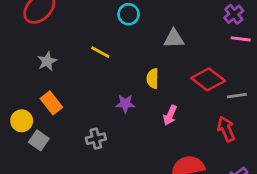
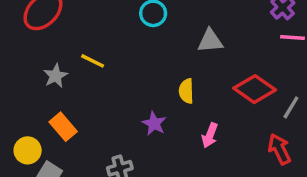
yellow line: (100, 52) -> (93, 61), moved
gray line: (237, 96) -> (291, 107), turned -48
purple star: (125, 104) -> (154, 124), turned 30

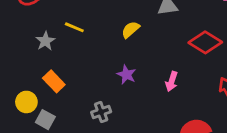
yellow semicircle: (186, 91) -> (131, 30), moved, turned 54

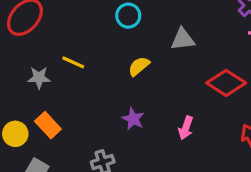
gray star: (45, 41) -> (39, 78), turned 30
yellow circle: (26, 102) -> (15, 134), moved

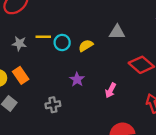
cyan circle: (128, 16) -> (62, 42), moved
yellow line: (73, 62) -> (43, 37), turned -32

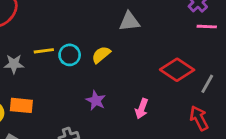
gray triangle: (117, 32) -> (129, 21), moved
orange rectangle: (21, 75) -> (21, 105), turned -42

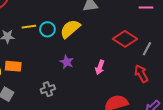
yellow semicircle: (101, 55) -> (70, 29), size x1.5

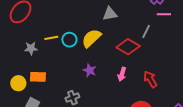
red diamond: (125, 39) -> (128, 47), moved
gray line: (147, 49) -> (146, 31), moved
red arrow: (141, 74) -> (150, 79), moved

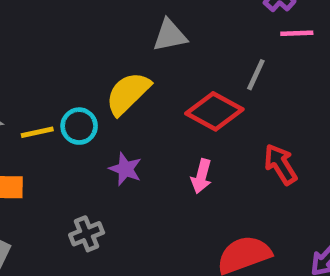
yellow line: (51, 38) -> (37, 132), moved
cyan circle: (69, 40) -> (79, 126), moved
red arrow: (150, 79) -> (280, 164), moved

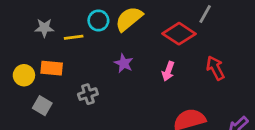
cyan circle: (79, 126) -> (98, 20), moved
gray cross: (87, 234) -> (88, 94), moved

